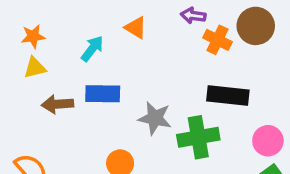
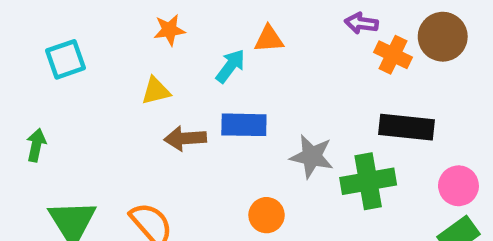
orange triangle: (136, 28) -> (269, 39), moved, turned -35
orange star: (33, 36) -> (169, 30), moved

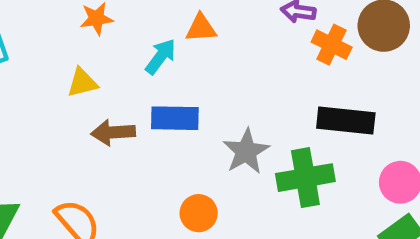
gray star: (312, 156) -> (246, 151), turned 30

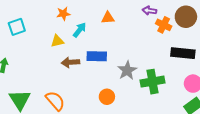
cyan arrow: (161, 56) -> (80, 30), moved
black rectangle: (346, 121) -> (183, 53), moved

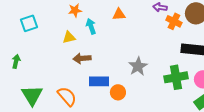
cyan arrow: (80, 30) -> (91, 26), turned -56
blue rectangle: (97, 56) -> (99, 81), moved
green cross: (152, 82) -> (176, 77), moved

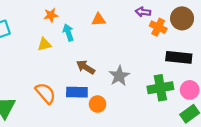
brown arrow: (82, 58) -> (86, 67), moved, turned 36
orange semicircle: (67, 96) -> (45, 93), moved

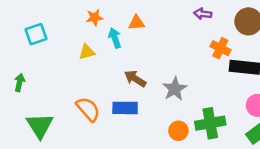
orange triangle: (99, 19) -> (136, 23), moved
orange cross: (158, 27) -> (220, 48), moved
green cross: (160, 88) -> (210, 123), moved
orange circle: (97, 104) -> (178, 131), moved

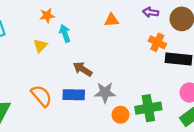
purple arrow: (203, 14) -> (151, 12), moved
orange triangle: (136, 23) -> (112, 20), moved
yellow triangle: (87, 52) -> (40, 46), turned -32
gray star: (175, 89) -> (105, 93), moved, turned 30

